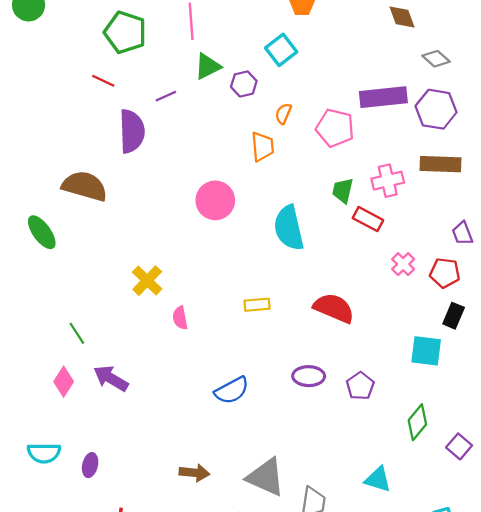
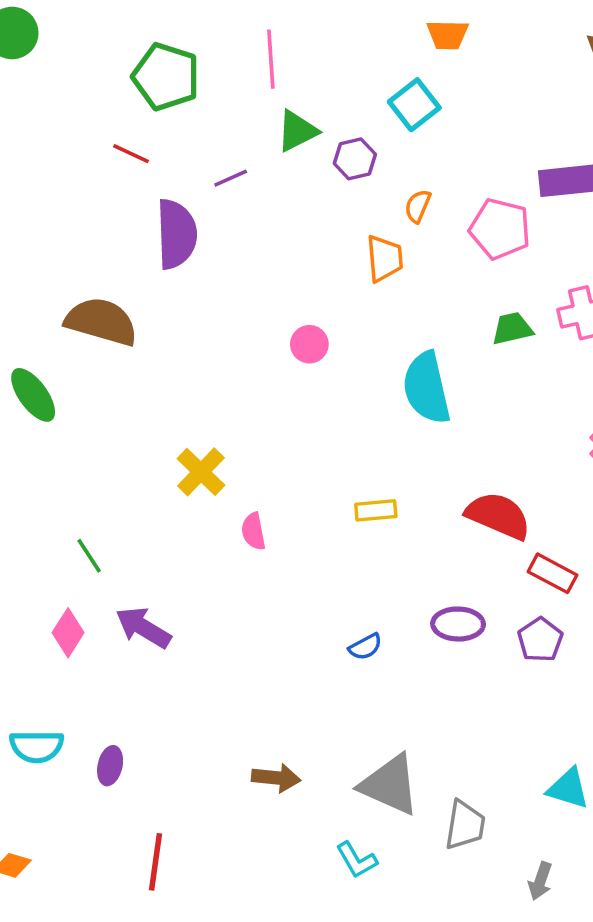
green trapezoid: (343, 190) -> (512, 328), turned 64
pink circle: (215, 200) -> (309, 344), size x0.6
red rectangle: (368, 219) -> (552, 573), moved
blue semicircle: (232, 390) -> (365, 647), moved, size x0.6

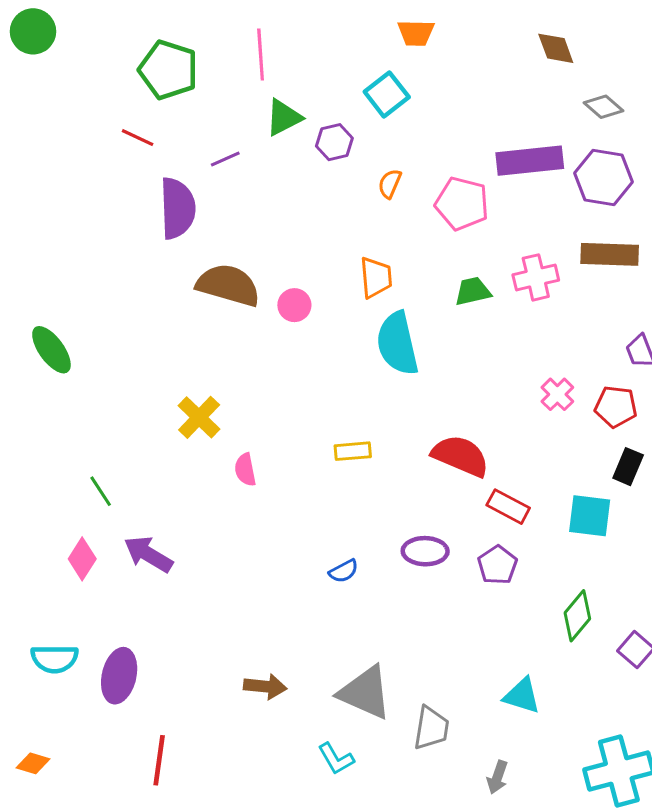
orange trapezoid: (385, 259) -> (376, 277), moved
brown semicircle: (101, 321) -> (228, 285), moved
purple ellipse: (110, 766) -> (119, 676), size x1.6

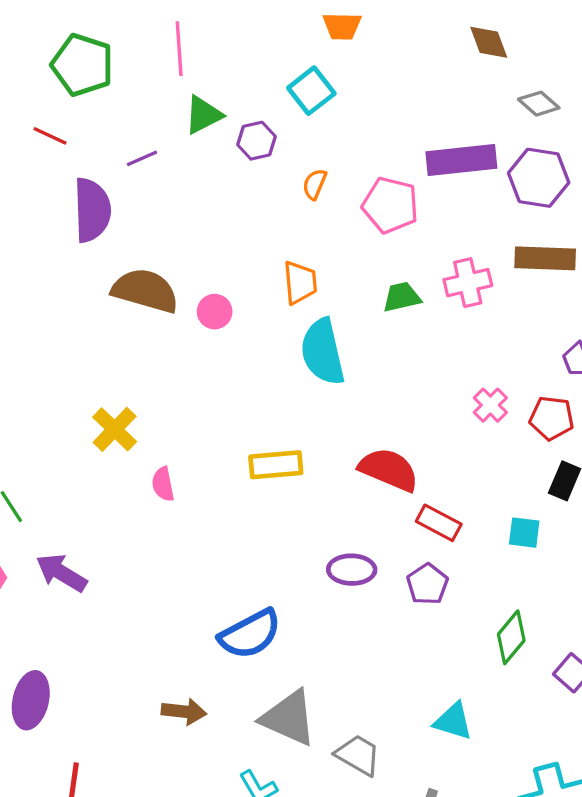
yellow rectangle: (353, 451) -> (276, 465), size x1.4
cyan square: (590, 516) -> (524, 533), size x0.7
blue semicircle: (344, 571) -> (250, 634), moved, size x2.0
gray trapezoid: (431, 728) -> (358, 755), turned -69

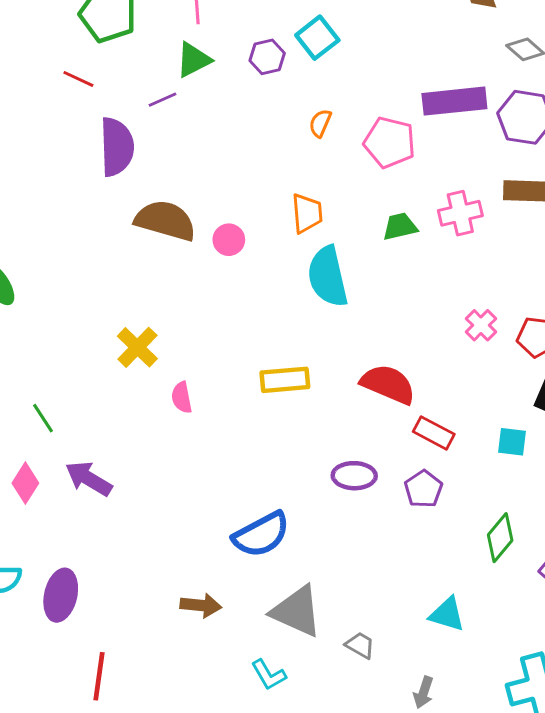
green triangle: (203, 115) -> (193, 60), moved
purple hexagon: (257, 141) -> (267, 57), moved
gray trapezoid: (358, 755) -> (360, 645), size x0.7

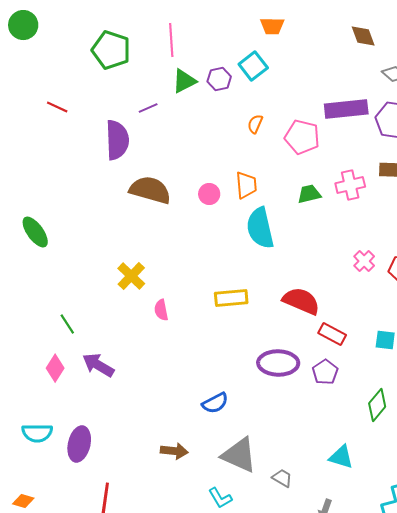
green triangle: (193, 60) -> (184, 81), moved
red line: (78, 79) -> (57, 107), moved
pink circle: (229, 240) -> (209, 194), moved
purple ellipse: (354, 476) -> (278, 363), size x1.4
blue semicircle: (261, 535) -> (215, 403), size x0.7

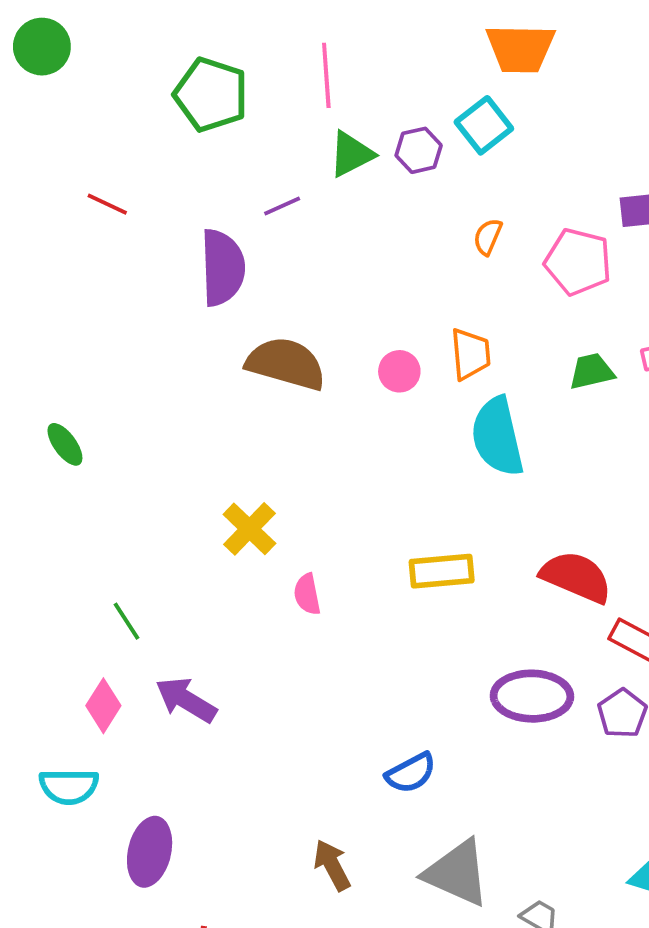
orange trapezoid: (272, 26) -> (520, 48), size x1.5
green ellipse: (35, 232) -> (65, 444), size x0.7
cyan semicircle: (37, 433) -> (69, 786), moved
brown arrow: (174, 451) -> (332, 865), turned -124

